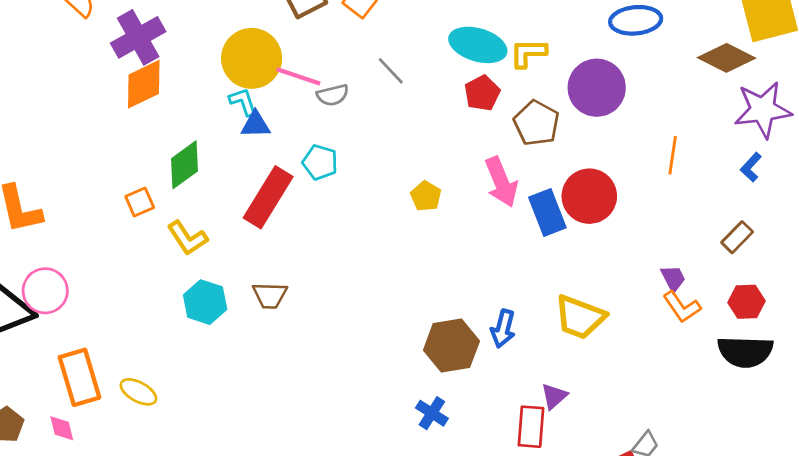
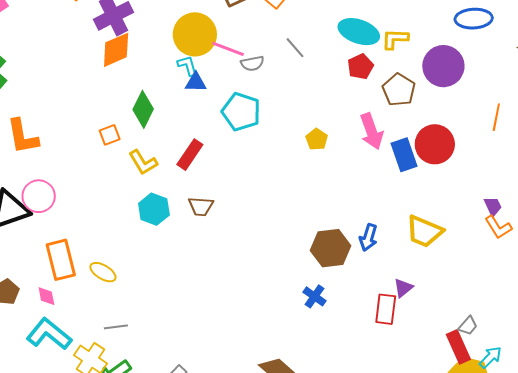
cyan pentagon: (320, 162) -> (241, 112), size x1.5
green diamond: (185, 165) -> (143, 109), turned -30
red rectangle: (268, 197) -> (190, 155), moved, size x0.7

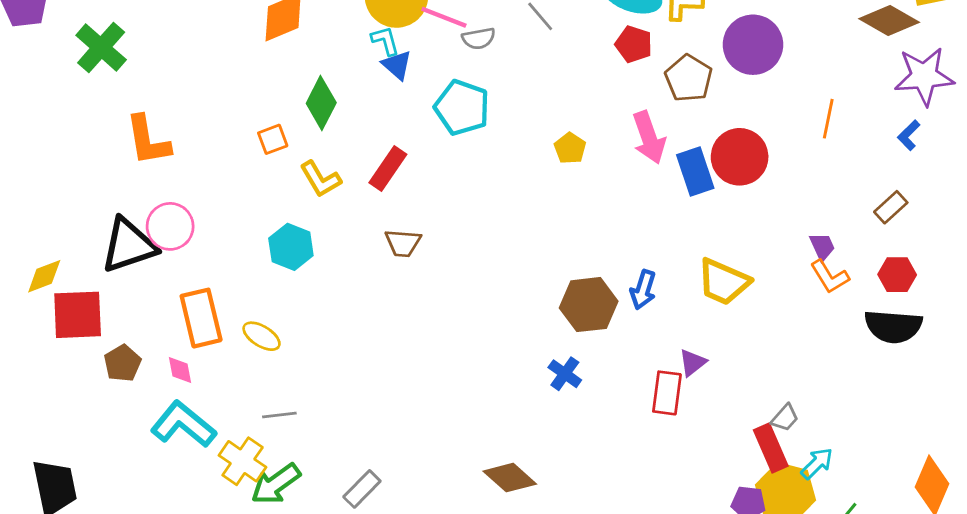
red pentagon: (360, 67) -> (634, 44), turned -30
blue triangle: (196, 82) -> (397, 65), turned 40
cyan hexagon: (154, 209) -> (291, 247), moved

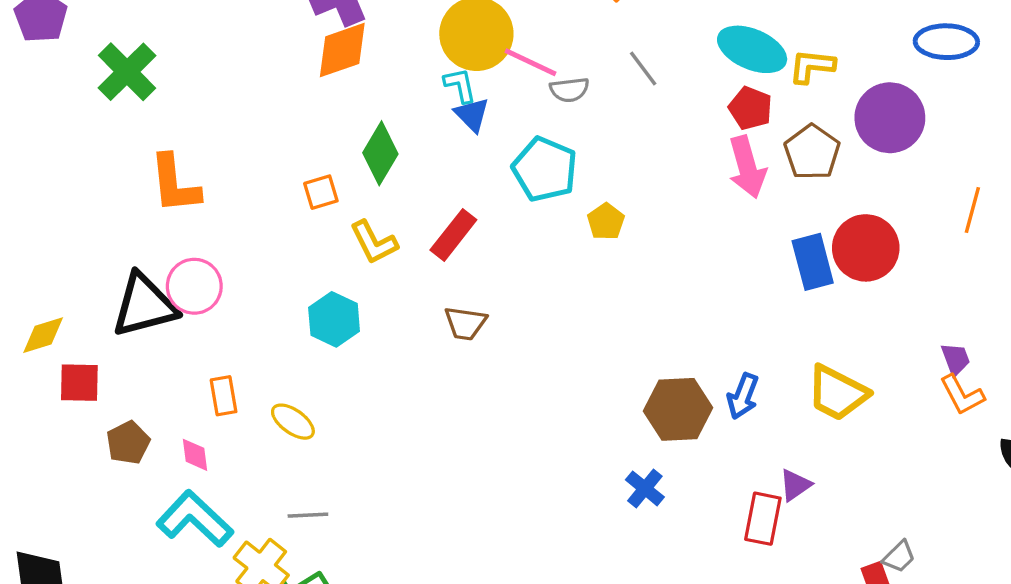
pink arrow: (649, 137) -> (747, 167), moved
yellow pentagon: (570, 148) -> (606, 222), moved
red square: (78, 315) -> (79, 383), size x0.7
orange rectangle: (201, 318) -> (224, 396), size x0.6

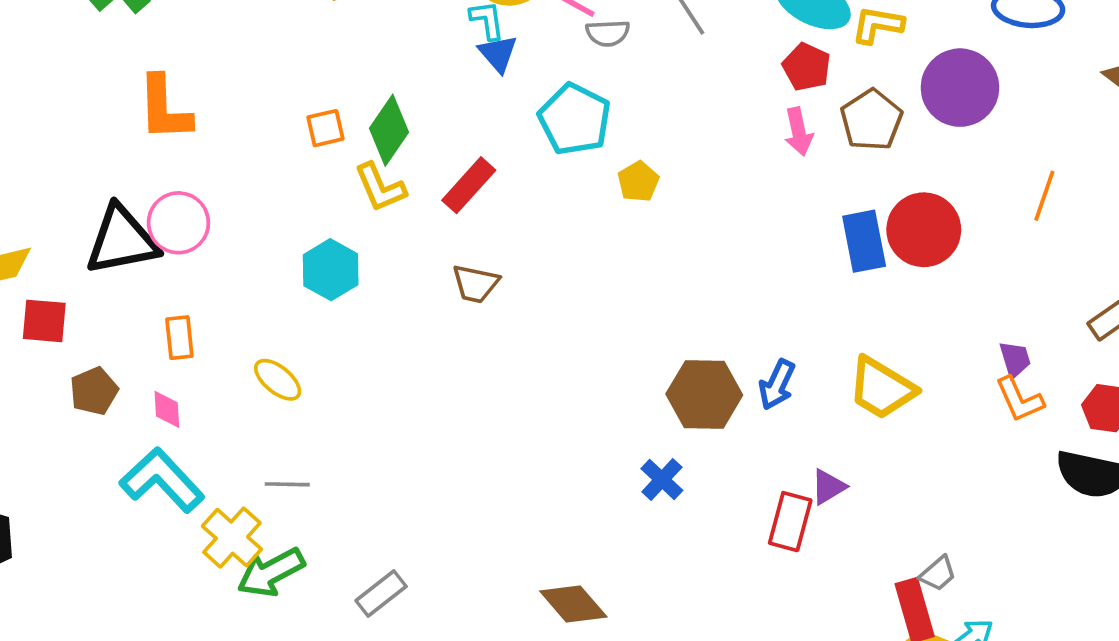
green diamond: (380, 153) -> (389, 130), moved
pink arrow: (747, 167) -> (799, 132), size x0.7
orange rectangle: (224, 396) -> (179, 338), moved

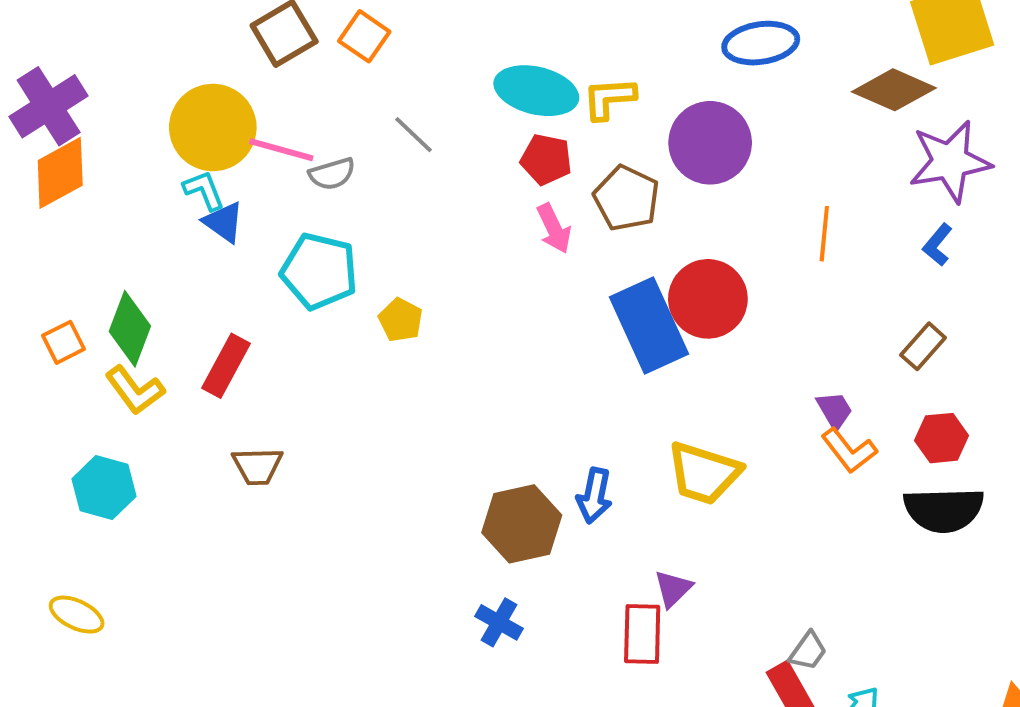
blue rectangle: (864, 241) -> (649, 326), size x1.4

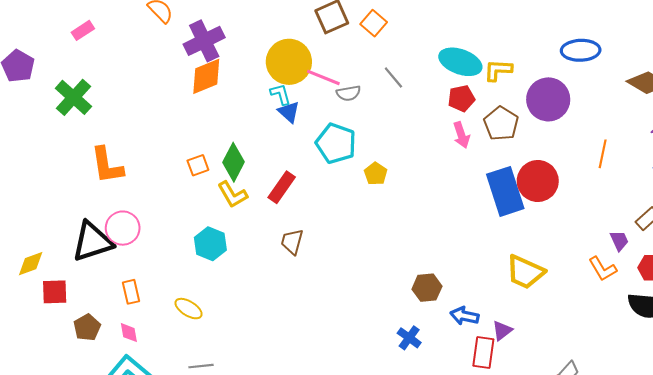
red pentagon: (546, 159) -> (461, 98), turned -30
purple trapezoid: (834, 410) -> (619, 241), moved
brown trapezoid: (257, 466) -> (292, 242), turned 100
blue arrow: (594, 496) -> (465, 316), moved, turned 84
brown hexagon: (522, 524) -> (427, 288), size x0.7

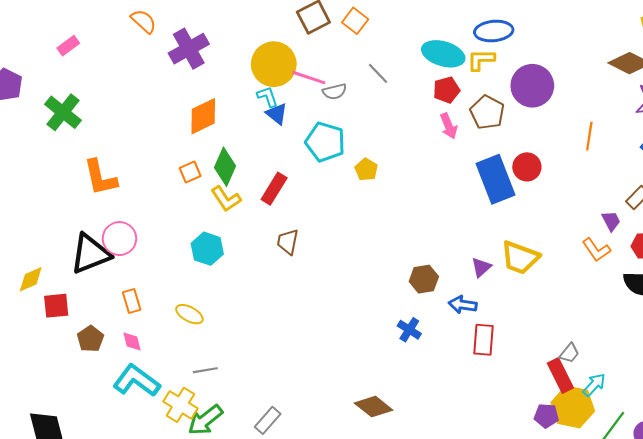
blue ellipse: (581, 50) -> (494, 31), moved
orange diamond: (206, 76) -> (203, 116), moved
red circle: (538, 181) -> (527, 167), size x0.7
purple triangle: (502, 331) -> (481, 267), moved

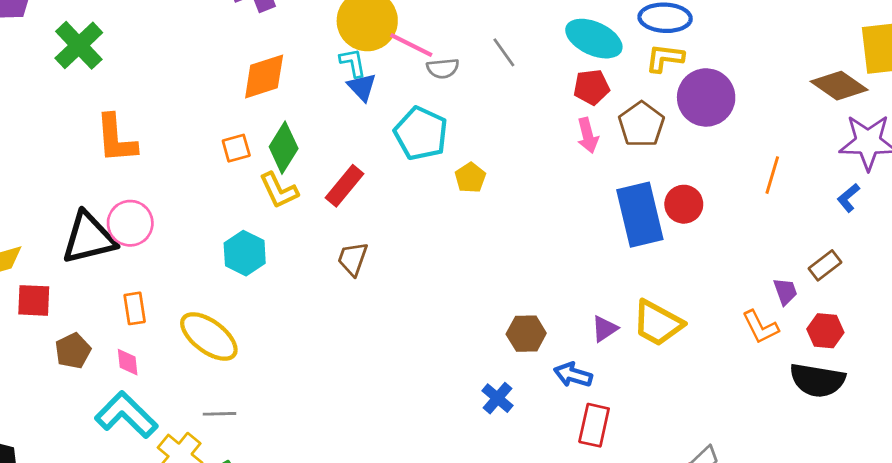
yellow L-shape: (481, 60) -> (665, 58), moved
yellow ellipse: (189, 314) -> (209, 336), size x1.6

